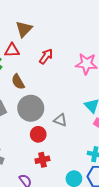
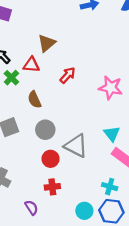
gray circle: (31, 108) -> (45, 130), size x0.7
gray triangle: (60, 120) -> (76, 146), size x1.6

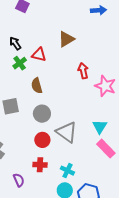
brown triangle: (47, 43) -> (66, 39), moved
red arrow: (68, 75) -> (83, 71), moved, turned -63
cyan cross: (110, 187) -> (67, 171), moved

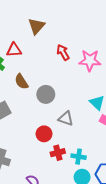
gray circle: (42, 114) -> (46, 94), moved
gray triangle: (67, 132) -> (66, 119), size x0.7
red cross: (40, 165) -> (58, 153), moved

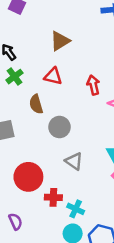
brown triangle: (36, 26) -> (60, 41), moved
red triangle: (14, 50) -> (53, 76), moved
red circle: (44, 134) -> (28, 177), moved, size x1.5

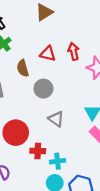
red triangle: (53, 76) -> (48, 54), moved
cyan cross: (76, 209) -> (57, 161), turned -32

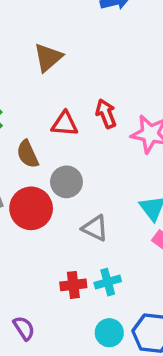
red circle: (16, 133) -> (31, 208), moved
cyan cross: (57, 161) -> (108, 282), moved

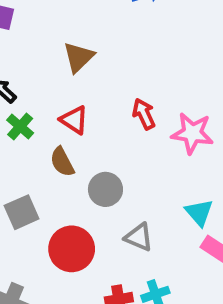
red triangle: (65, 124) -> (74, 120), moved, turned 32
red circle: (31, 208) -> (72, 249), moved

